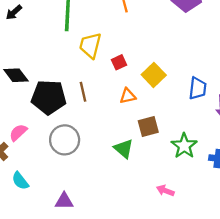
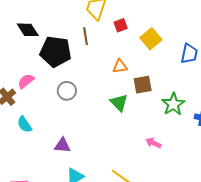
brown line: (83, 92) -> (85, 36), moved
orange triangle: (128, 96) -> (120, 66), moved
gray circle: (65, 140) -> (67, 91), size x0.7

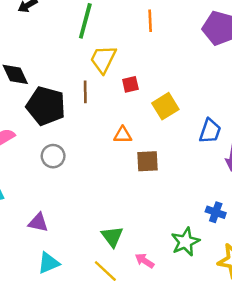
green triangle: (119, 103) -> (112, 237), moved
green star: (173, 104) -> (185, 242), moved
pink arrow: (153, 143) -> (145, 261), moved

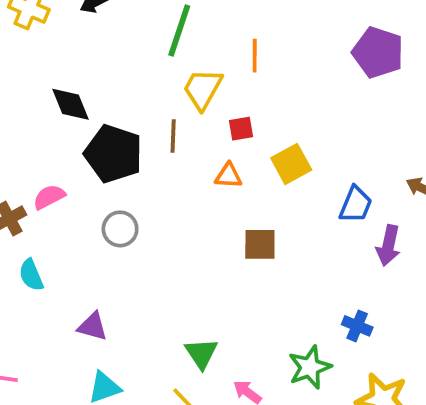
orange line: (150, 21) -> (255, 56), moved
orange triangle: (123, 135) -> (228, 176), moved

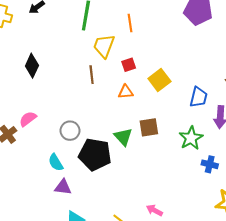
black diamond: (70, 104) -> (32, 66), turned 55
black pentagon: (113, 154) -> (95, 155), moved
cyan semicircle: (31, 275) -> (56, 162), moved
green triangle: (201, 353) -> (123, 137), moved
green star: (310, 367) -> (191, 138), moved

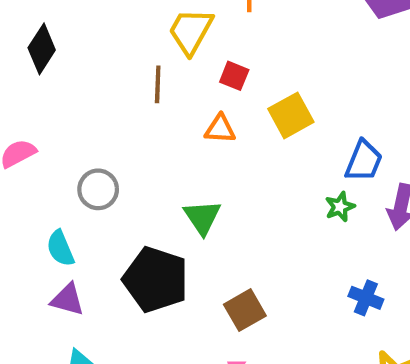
red square: (129, 65) -> (234, 76), turned 32
brown square: (149, 127) -> (245, 310), moved, turned -30
green star: (191, 138) -> (340, 207), moved, size x0.6
black pentagon: (95, 155) -> (156, 280), moved

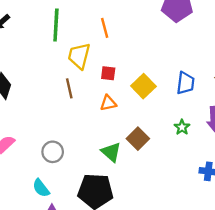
blue trapezoid: (364, 161) -> (185, 83), moved
brown square: (245, 310) -> (138, 139), moved

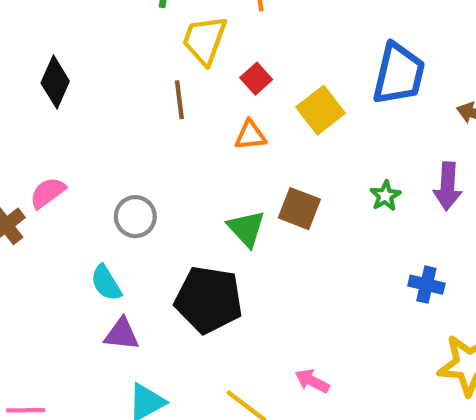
red square: (108, 73) -> (256, 79), turned 35
blue trapezoid: (185, 83) -> (399, 74), moved, size x1.4
brown square: (138, 139) -> (299, 209), turned -30

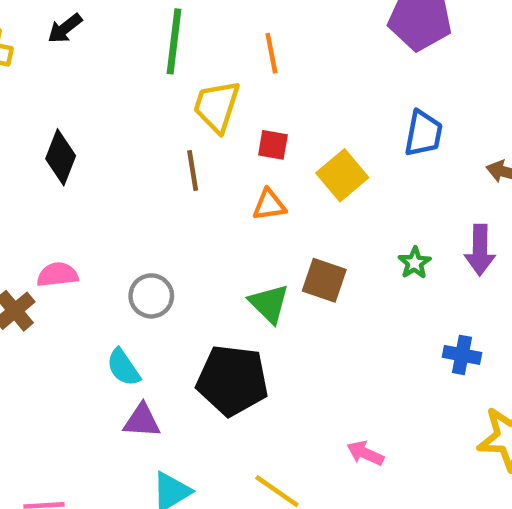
blue trapezoid: (399, 74) -> (423, 133), size x0.7
red square: (256, 79) -> (273, 145), turned -36
pink semicircle: (48, 193) -> (57, 275), turned 33
pink arrow: (312, 381) -> (365, 453), moved

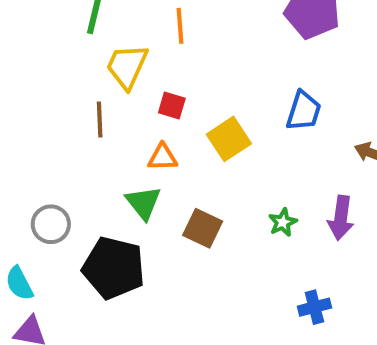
green triangle: (269, 304) -> (143, 203), moved
blue cross: (462, 355) -> (314, 307), turned -32
black pentagon: (232, 380) -> (114, 268), moved

